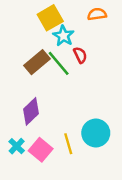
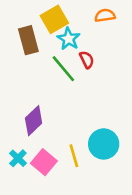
brown rectangle: (37, 62) -> (28, 40), moved, turned -65

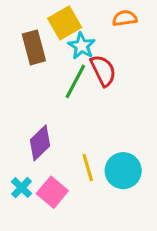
red semicircle: (87, 60) -> (103, 71), size x1.5
green line: (63, 69) -> (75, 81), turned 68
yellow line: (74, 156) -> (88, 168), moved

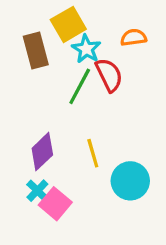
orange semicircle: (125, 18) -> (134, 37), moved
yellow line: (88, 168) -> (93, 153), moved
cyan cross: (22, 188) -> (37, 191), moved

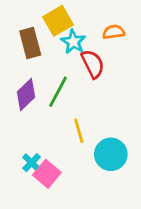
green line: (80, 86) -> (58, 92), moved
purple diamond: (42, 152) -> (26, 95), moved

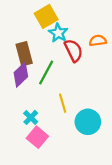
orange semicircle: (114, 32) -> (98, 41), moved
brown rectangle: (30, 43) -> (24, 54), moved
cyan cross: (32, 163) -> (31, 117), moved

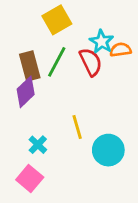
cyan star: (58, 33) -> (102, 42), moved
green line: (46, 72) -> (57, 62), moved
pink square: (37, 137) -> (30, 179), moved

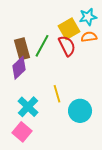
yellow square: (57, 20) -> (69, 29), moved
cyan star: (102, 42) -> (88, 17), moved, turned 30
cyan cross: (38, 145) -> (28, 107), size x1.5

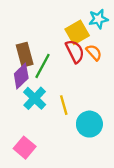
orange semicircle: (89, 37) -> (94, 52), moved, turned 56
green line: (42, 46) -> (42, 66), moved
cyan cross: (28, 107) -> (35, 98), moved

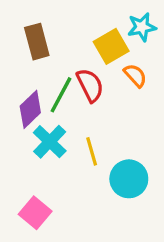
red semicircle: (75, 51) -> (90, 85), moved
brown rectangle: (25, 55) -> (37, 42), moved

